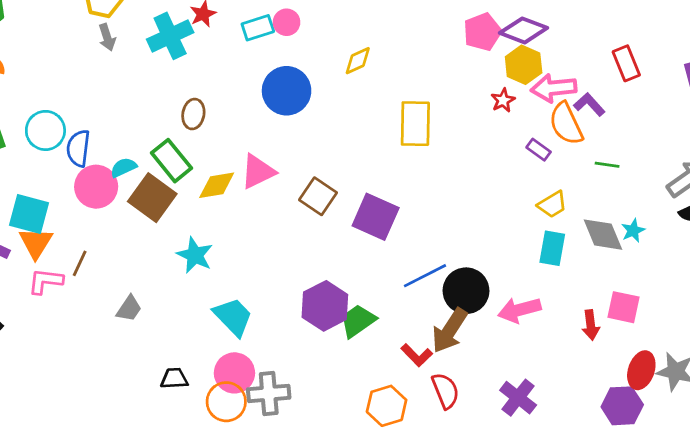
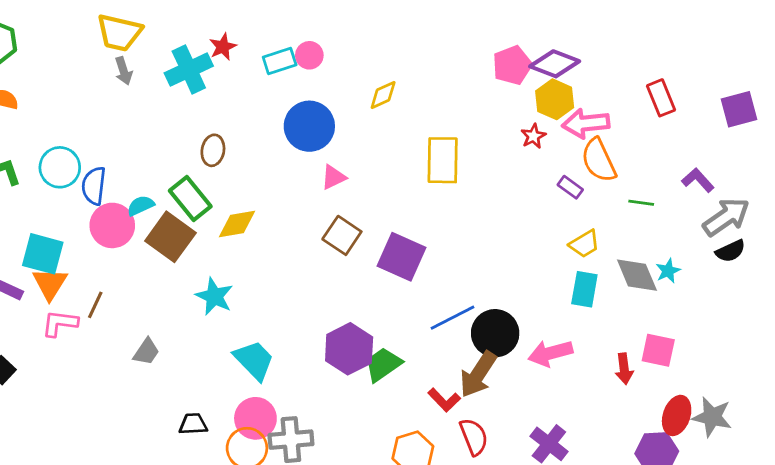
purple L-shape: (589, 104) -> (698, 180), moved
pink triangle: (258, 172) -> (333, 177), moved, size x0.7

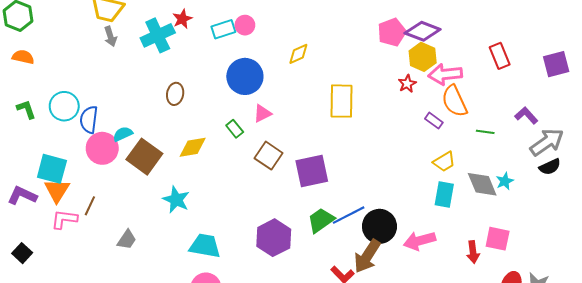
green rectangle: (190, 199) -> (235, 129), moved, size x0.6
purple square: (402, 257) -> (312, 171), turned -36
cyan trapezoid: (254, 360) -> (205, 246), turned -36
green trapezoid: (383, 364) -> (321, 220), moved

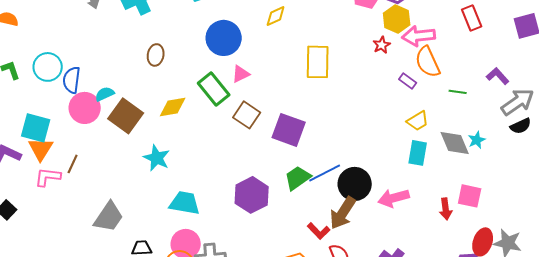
green rectangle: (235, 129) -> (214, 89), size x1.8
purple square: (312, 171) -> (289, 130), turned 32
gray trapezoid: (127, 240) -> (109, 217), moved, size x1.6

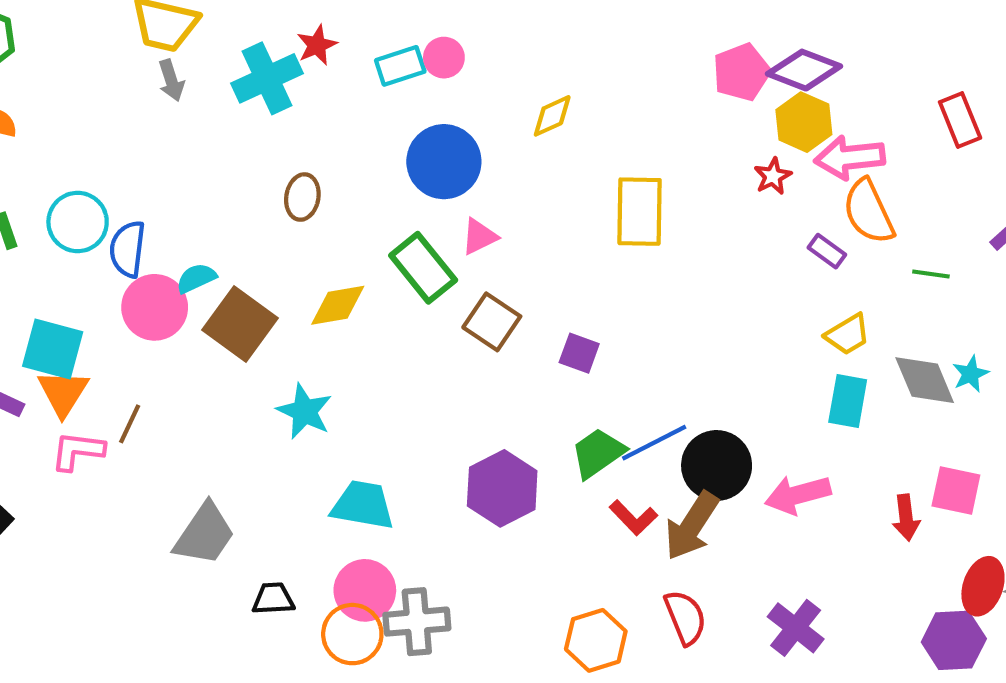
purple square: (289, 130) -> (579, 353), size x0.6
red L-shape: (319, 231) -> (633, 518), moved

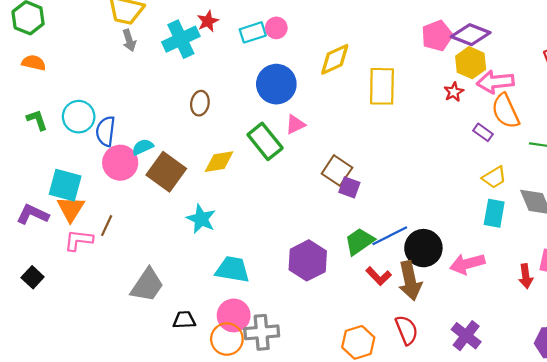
yellow diamond: (552, 116) -> (335, 59), size x1.4
yellow rectangle: (640, 212) -> (382, 86), moved
brown square: (492, 322) -> (337, 171), moved
brown arrow: (692, 526) -> (410, 281), turned -45

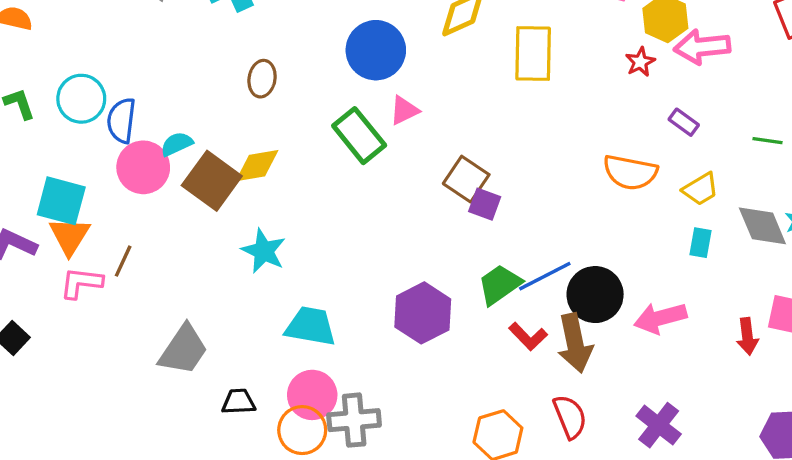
orange semicircle: (505, 111) -> (630, 172), moved, turned -54
yellow diamond: (219, 162) -> (257, 166), moved
cyan rectangle: (494, 213) -> (700, 243), size x0.7

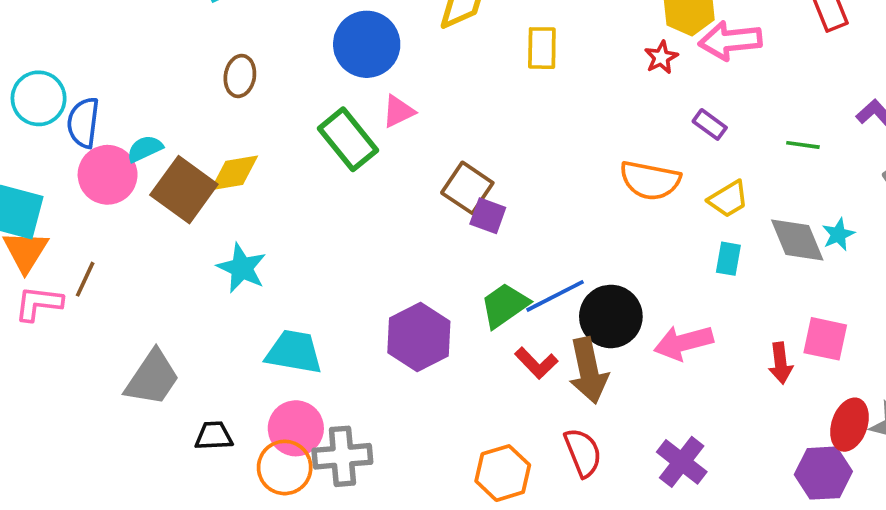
yellow rectangle: (533, 54) -> (542, 48), size x0.7

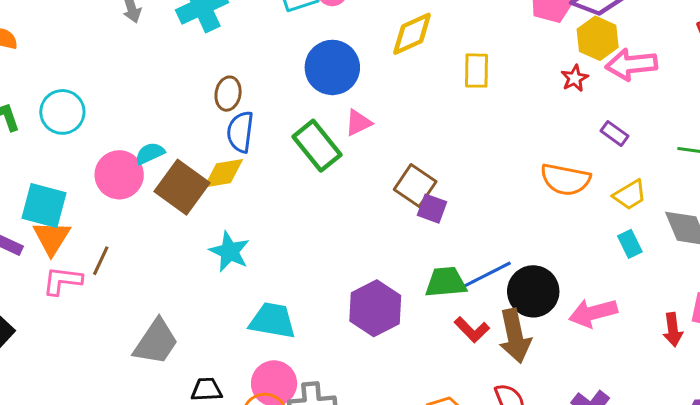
blue semicircle: (83, 123) -> (240, 132), moved
cyan rectangle: (728, 259) -> (630, 244), turned -36
green trapezoid: (505, 305) -> (446, 282), turned 30

